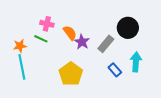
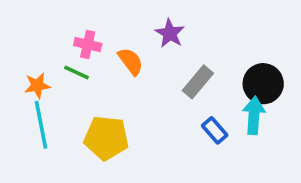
black circle: (128, 28) -> (263, 84), moved
purple star: (82, 42) -> (170, 33), moved
yellow pentagon: (71, 74) -> (106, 138), moved, turned -30

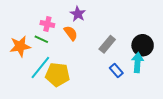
purple star: (170, 33) -> (78, 14), moved
orange star: (37, 86) -> (20, 46), size x1.5
cyan line: (41, 125) -> (40, 68), moved, turned 50

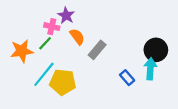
purple star: (78, 14) -> (66, 16), moved
green line: (41, 39) -> (45, 43), turned -72
gray rectangle: (107, 44) -> (97, 50), moved

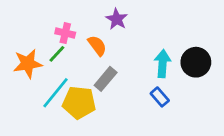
purple star: (66, 16) -> (117, 19), moved
gray rectangle: (97, 50) -> (106, 79), moved
cyan arrow: (150, 69) -> (163, 64), moved

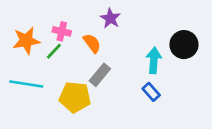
black circle: (196, 62) -> (184, 45), moved
orange star: (28, 64) -> (26, 41), moved
cyan line: (55, 93) -> (26, 84), moved, turned 60

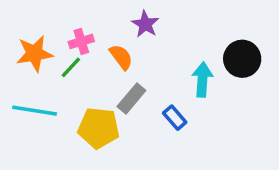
pink cross: (62, 31) -> (81, 41), turned -30
blue rectangle: (151, 92) -> (175, 118), moved

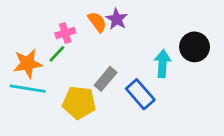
orange star: (35, 54) -> (28, 64), moved
orange semicircle: (121, 57) -> (97, 22), moved
blue rectangle: (175, 118) -> (140, 94), size x1.5

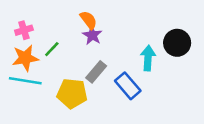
purple star: (117, 19) -> (92, 35), moved
pink cross: (65, 33) -> (24, 30), moved

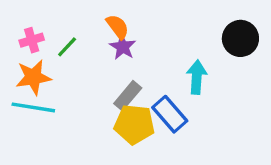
black circle: (177, 43) -> (240, 38), moved
green line: (52, 49) -> (67, 47), moved
yellow pentagon: (72, 93) -> (134, 124), moved

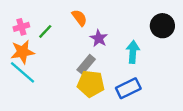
purple star: (123, 47) -> (99, 38), moved
cyan line: (33, 107) -> (22, 72), turned 32
blue rectangle: (170, 114) -> (128, 88), moved, turned -75

